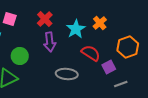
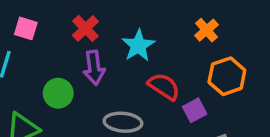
orange cross: (100, 23) -> (206, 30), moved
green circle: (20, 56) -> (58, 93), moved

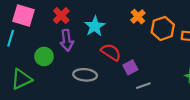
pink square: (26, 28) -> (24, 15), size x1.5
orange hexagon: (227, 76) -> (163, 28), moved

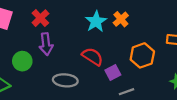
cyan star: (95, 26) -> (96, 21), moved
orange hexagon: (163, 28) -> (142, 55), moved

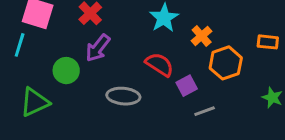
orange cross: (121, 19) -> (202, 36), moved
purple arrow: (46, 44) -> (98, 48), turned 45

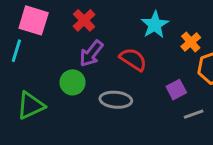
red semicircle: (159, 64) -> (133, 59), moved
green circle: (66, 71) -> (73, 82), moved

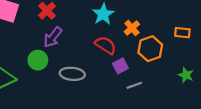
red semicircle: (133, 59) -> (106, 45), moved

